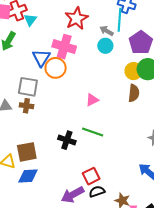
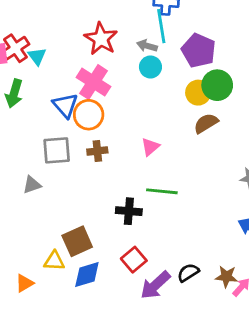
pink cross: (64, 47) -> (93, 82), turned 30
brown semicircle: (134, 93) -> (206, 123), turned -114
brown cross: (26, 106) -> (97, 151), moved
red square: (91, 176) -> (134, 260), moved

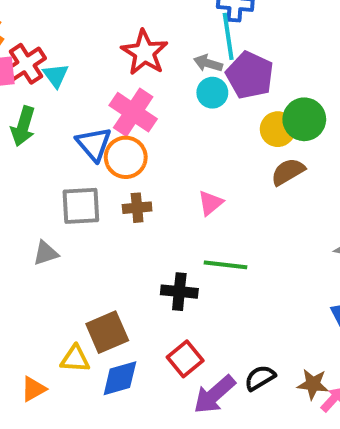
purple pentagon: (199, 50) -> (250, 75), moved

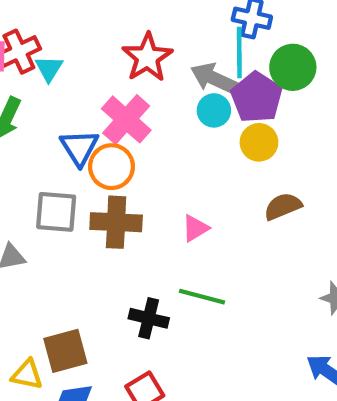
gray arrow: (208, 63) -> (214, 78), size x1.5
green circle: (304, 119) -> (293, 67), moved
yellow circle: (278, 129) -> (259, 142), moved
brown cross: (137, 208) -> (116, 222), size x1.6

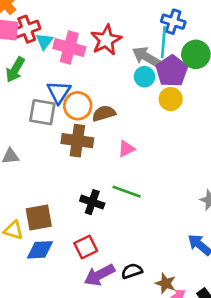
pink cross: (126, 119) -> (69, 48), moved, turned -32
brown semicircle: (283, 206) -> (104, 113), moved
gray square: (56, 212) -> (42, 112), moved

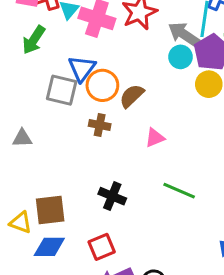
brown semicircle: (104, 113) -> (132, 96), turned -30
brown cross: (77, 141) -> (100, 125), size x0.6
green line: (127, 192) -> (179, 191), moved

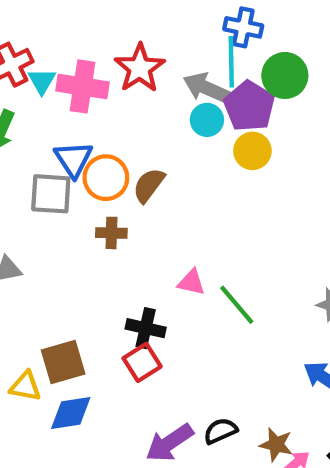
pink triangle: (155, 138) -> (191, 282), moved, turned 45
green line: (179, 191) -> (237, 305), turned 36
red square: (102, 247) -> (142, 362), moved

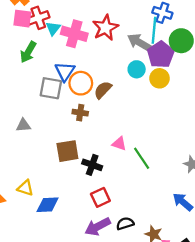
cyan circle: (207, 120) -> (137, 69), moved
brown square: (63, 362) -> (67, 151), moved
red square: (142, 362) -> (100, 197), moved

